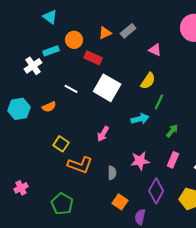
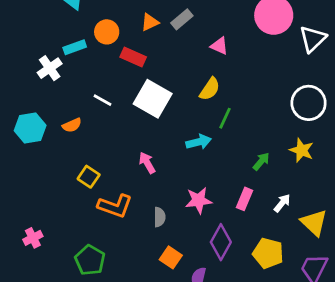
green arrow: (172, 131) -> (261, 161), moved
pink arrow: (103, 134) -> (147, 163), turned 119

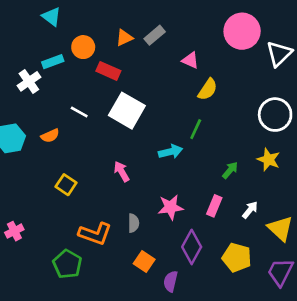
yellow semicircle: (210, 89) -> (208, 89), moved
orange L-shape: (115, 206) -> (95, 234), moved
pink cross: (33, 238) -> (14, 231), moved

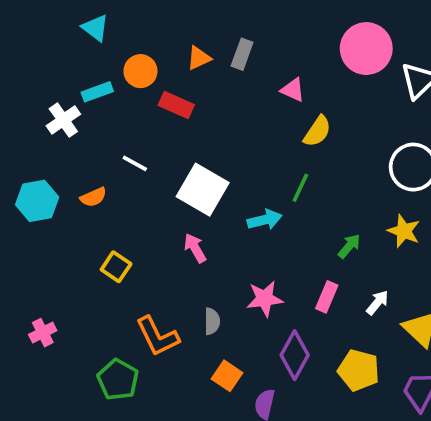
gray rectangle: (155, 35) -> (242, 54), turned -30
white square: (127, 111) -> (203, 190), moved
orange L-shape: (95, 234) -> (157, 336), turned 44

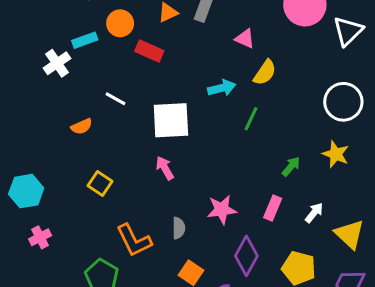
white square: (203, 190) -> (171, 120), turned -33
cyan hexagon: (37, 201) -> (26, 191), moved
cyan arrow: (265, 220) -> (222, 88), moved

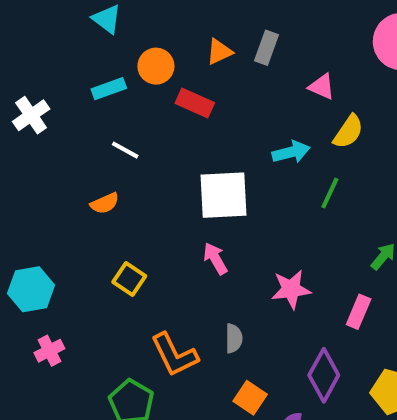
white cross: (57, 63) -> (31, 115), moved
white line: (115, 99) -> (125, 150), moved
pink star: (222, 210) -> (291, 289), moved

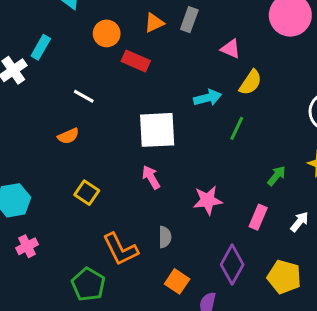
cyan rectangle: (109, 89) -> (41, 47), moved, turned -40

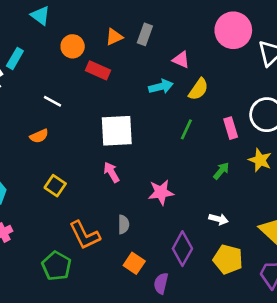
cyan arrow: (208, 98) -> (161, 87), moved
pink rectangle: (258, 217) -> (231, 128), moved, turned -40
white arrow: (299, 222) -> (219, 219), moved, turned 66

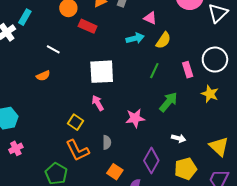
green arrow: (221, 171) -> (168, 102), moved, size x1.5
yellow square: (55, 186) -> (75, 122), moved
yellow pentagon: (228, 259) -> (186, 169), turned -30

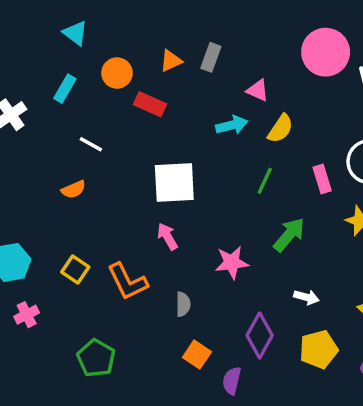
cyan rectangle: (25, 17) -> (65, 89), moved
yellow square: (75, 122) -> (75, 269), moved
orange L-shape: (77, 150) -> (127, 282), moved

